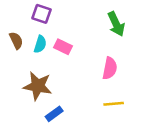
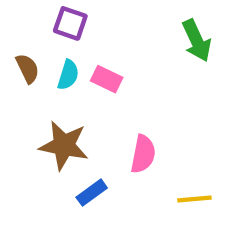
pink semicircle: (110, 68) -> (143, 154), moved
yellow line: (114, 104) -> (194, 199), moved

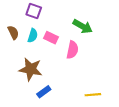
green arrow: (197, 41) -> (83, 26), moved, turned -36
pink semicircle: (143, 154) -> (72, 50), moved

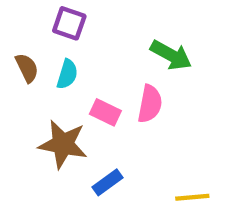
pink rectangle: (51, 38) -> (105, 112), moved
blue rectangle: (44, 92) -> (107, 182), moved

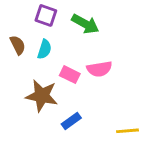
green arrow: (171, 55) -> (85, 24), moved
pink semicircle: (150, 104) -> (99, 69), turned 70

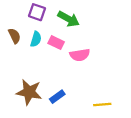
pink rectangle: (70, 75) -> (56, 43), moved
brown star: (42, 96) -> (29, 92), moved

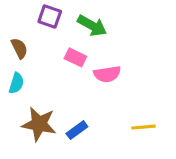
cyan semicircle: (36, 39) -> (16, 83), moved
yellow line: (102, 104) -> (144, 127), moved

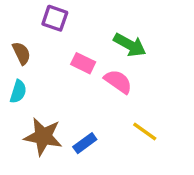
green arrow: (92, 26) -> (130, 45), moved
pink semicircle: (107, 74) -> (118, 82), turned -136
yellow line: (144, 127) -> (145, 131), moved, turned 40

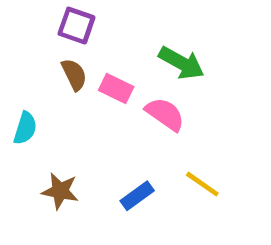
brown semicircle: (22, 53) -> (74, 75), moved
brown star: (43, 136) -> (60, 191), size x0.7
blue rectangle: (85, 143) -> (137, 196), moved

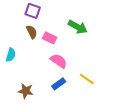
pink semicircle: (165, 114) -> (59, 61), moved
brown star: (60, 191) -> (26, 91), moved

